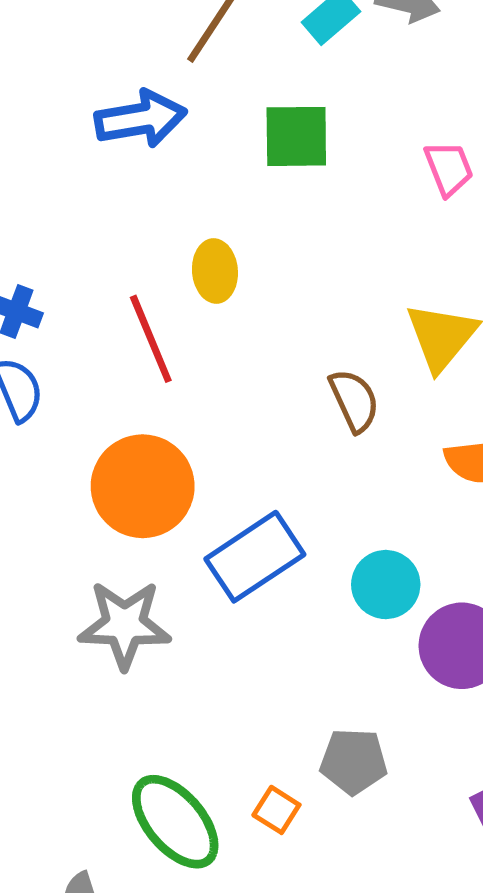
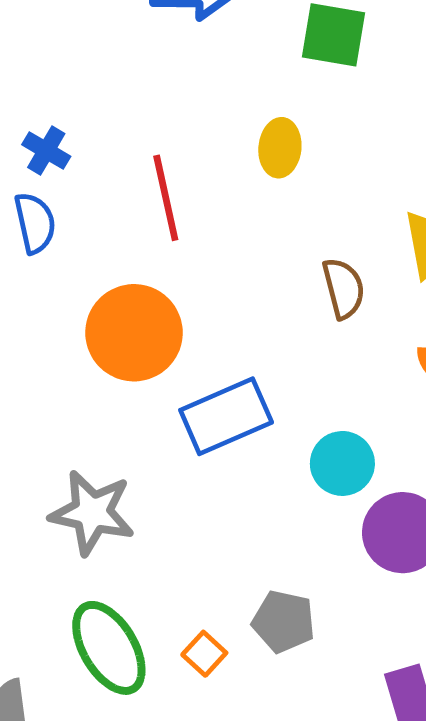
yellow ellipse: (215, 271) -> (280, 148), moved
gray star: (124, 625) -> (92, 513), moved

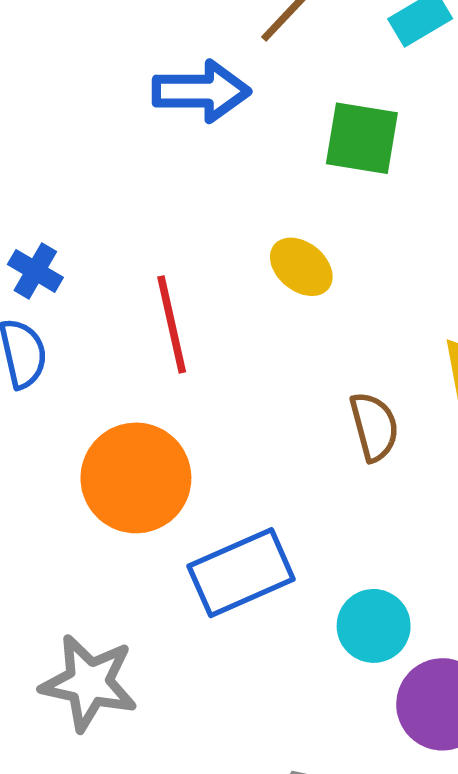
yellow ellipse: (280, 148) -> (301, 267), turned -56

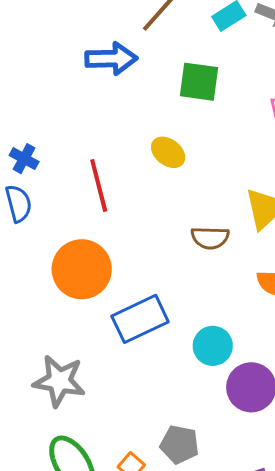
brown semicircle: (374, 427) -> (210, 238), turned 108

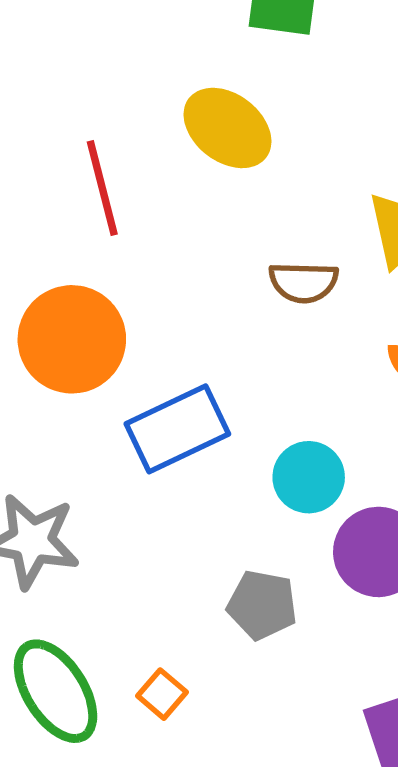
yellow ellipse: (168, 152) -> (227, 128), size x1.4
gray pentagon: (180, 444) -> (262, 605), moved

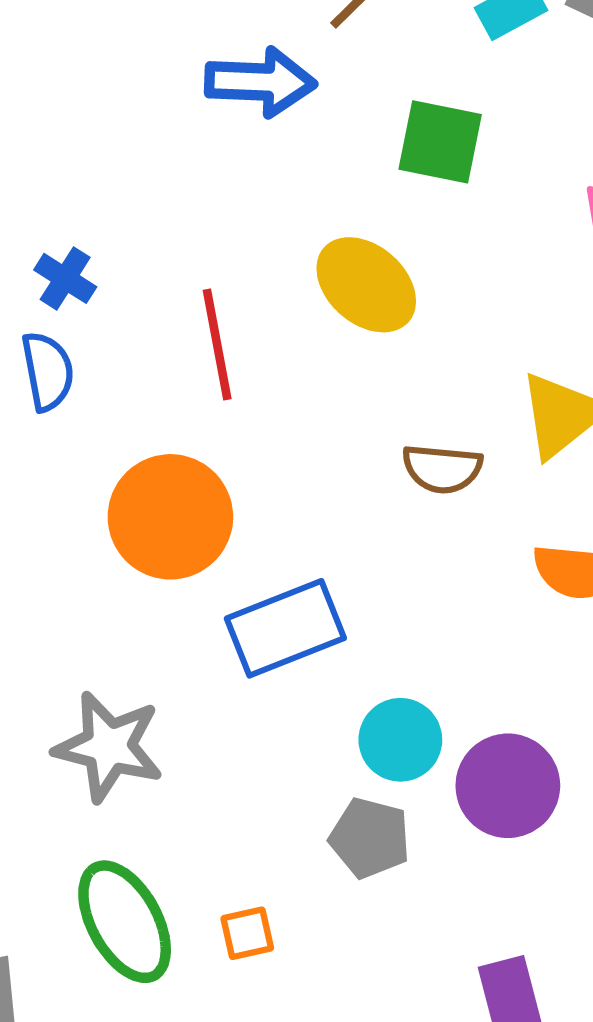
cyan circle: (309, 477) -> (400, 740), moved
orange square: (162, 694) -> (247, 933), turned 33

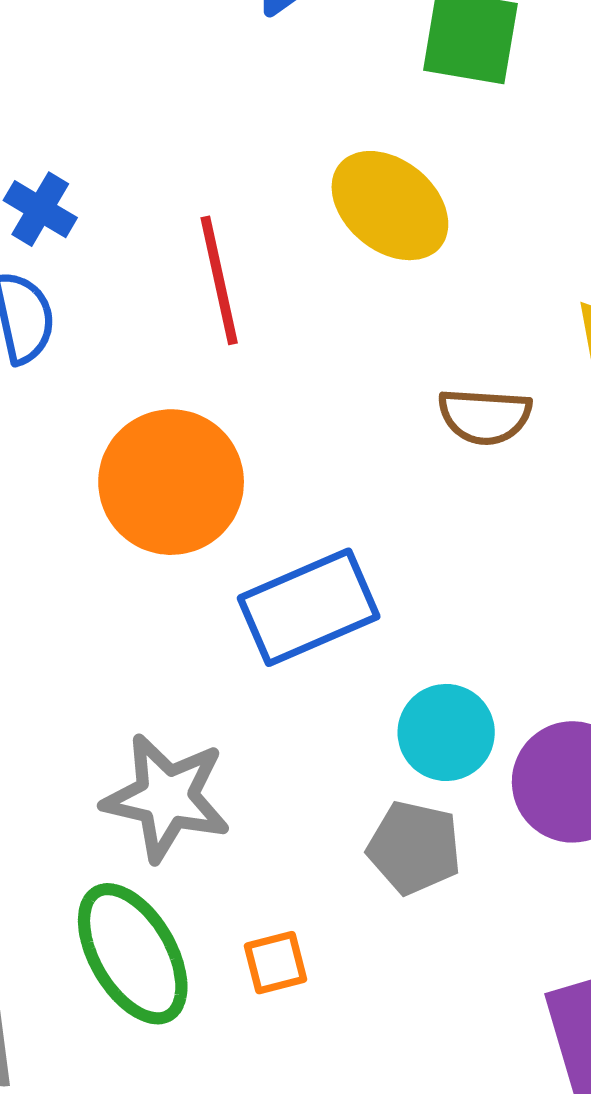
gray star: (109, 747) -> (166, 797), moved

